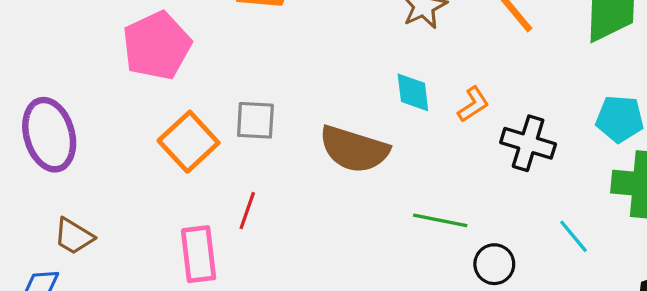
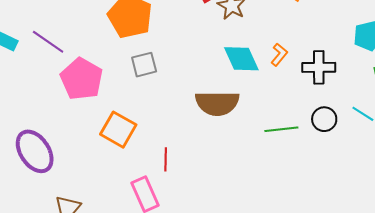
cyan diamond: (413, 92) -> (241, 59), size x1.4
gray square: (255, 120) -> (144, 65), moved
black circle: (494, 264) -> (324, 119), moved

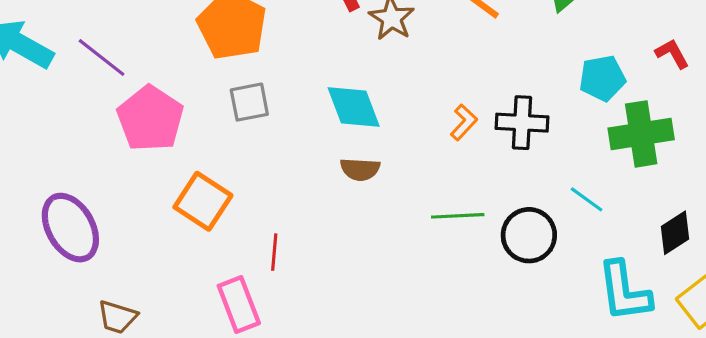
orange L-shape: (279, 55) -> (464, 122), moved
cyan diamond: (241, 59) -> (354, 107), moved
brown semicircle: (217, 103) -> (360, 169), size x0.6
black circle: (324, 119) -> (529, 235), moved, size x1.4

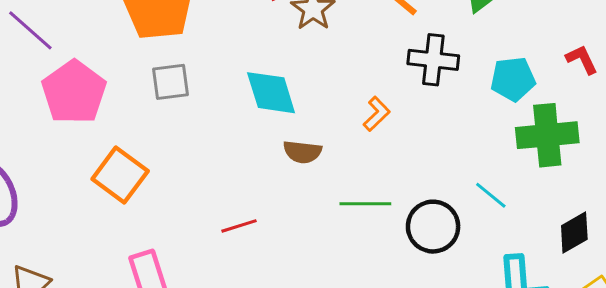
black cross: (522, 123) -> (433, 60), moved
brown semicircle: (360, 169) -> (302, 152), moved
red line: (274, 252) -> (239, 226), moved, turned 64

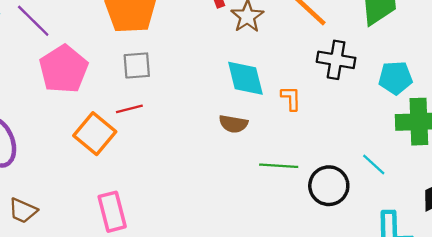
cyan diamond: (271, 93) -> (245, 78), moved
orange L-shape: (377, 114) -> (291, 98), turned -50
red line: (239, 226) -> (129, 109), moved

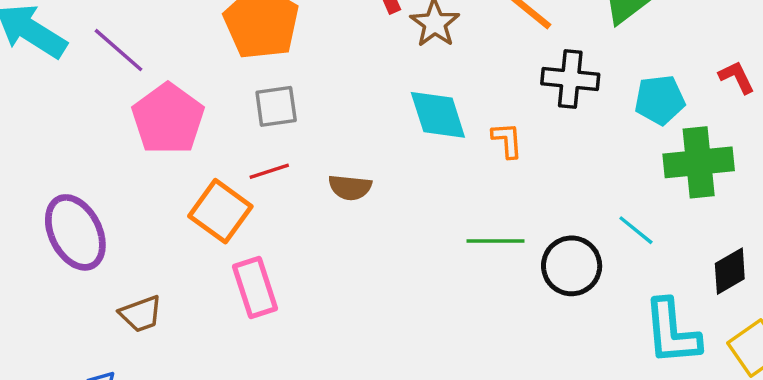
brown semicircle: (233, 124) -> (350, 187), moved
brown trapezoid: (23, 211) -> (141, 314), moved, turned -40
pink rectangle: (112, 212) -> (255, 288), moved

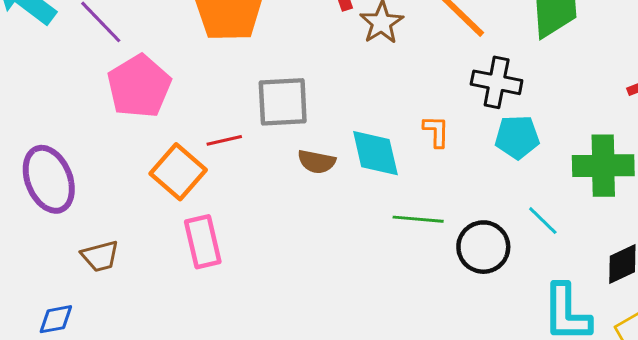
cyan pentagon: (660, 100) -> (517, 137), moved
gray square: (276, 106) -> (283, 102), moved, size x1.4
cyan diamond: (438, 115) -> (375, 153), moved
brown semicircle: (350, 187) -> (317, 162), moved

